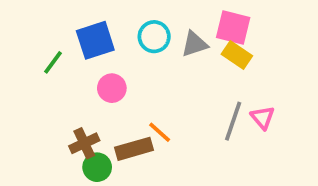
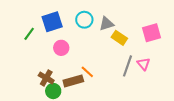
pink square: (233, 27) -> (152, 33), moved, turned -30
yellow rectangle: (237, 55) -> (119, 38), moved
brown cross: (84, 143) -> (46, 78), turned -35

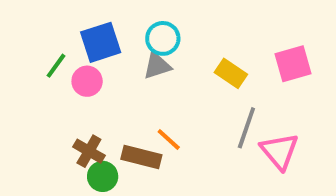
gray triangle: (106, 24) -> (157, 66), moved
pink circle: (61, 48) -> (87, 81), moved
pink triangle: (144, 64) -> (279, 151), moved, size x1.5
brown rectangle: (73, 81) -> (141, 157), turned 30

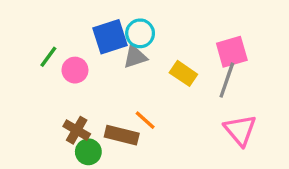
blue square: (101, 42) -> (110, 37), moved
pink square: (293, 64) -> (232, 52), moved
yellow rectangle: (231, 73) -> (183, 73), moved
gray line: (246, 128) -> (227, 80), moved

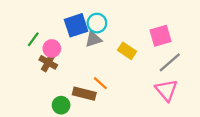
gray line: (227, 80) -> (170, 62), moved, turned 30
brown cross: (77, 130) -> (48, 62), moved

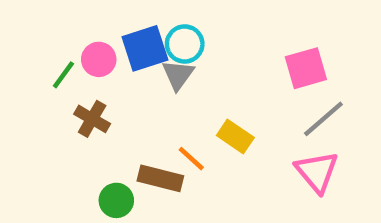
gray triangle: (93, 39) -> (178, 75), turned -36
pink circle: (52, 48) -> (99, 59), moved
yellow rectangle: (127, 51) -> (235, 137), moved

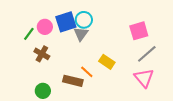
green circle: (116, 200) -> (43, 91), moved

